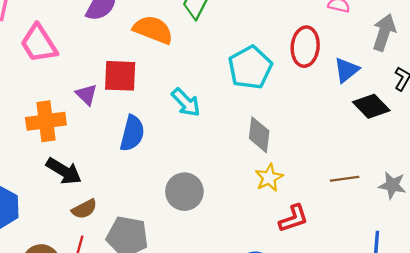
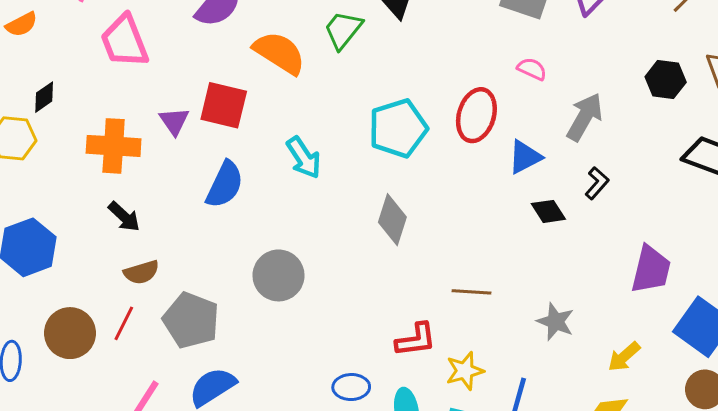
black diamond: (371, 106) -> (548, 211), size x0.7
black arrow: (64, 171) -> (124, 217), size x0.7
yellow star: (269, 178) -> (465, 371), moved
brown line: (345, 179) -> (471, 292), moved

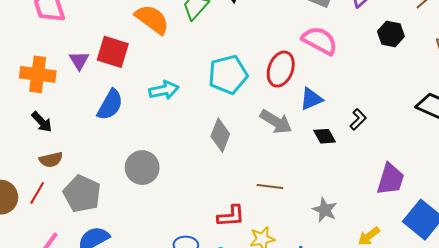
pink semicircle: (532, 69) -> (320, 41), size x1.8
black hexagon: (666, 80) -> (391, 34), moved
gray arrow: (585, 117) -> (276, 122), moved, turned 88
cyan arrow: (304, 158) -> (164, 90), turned -72

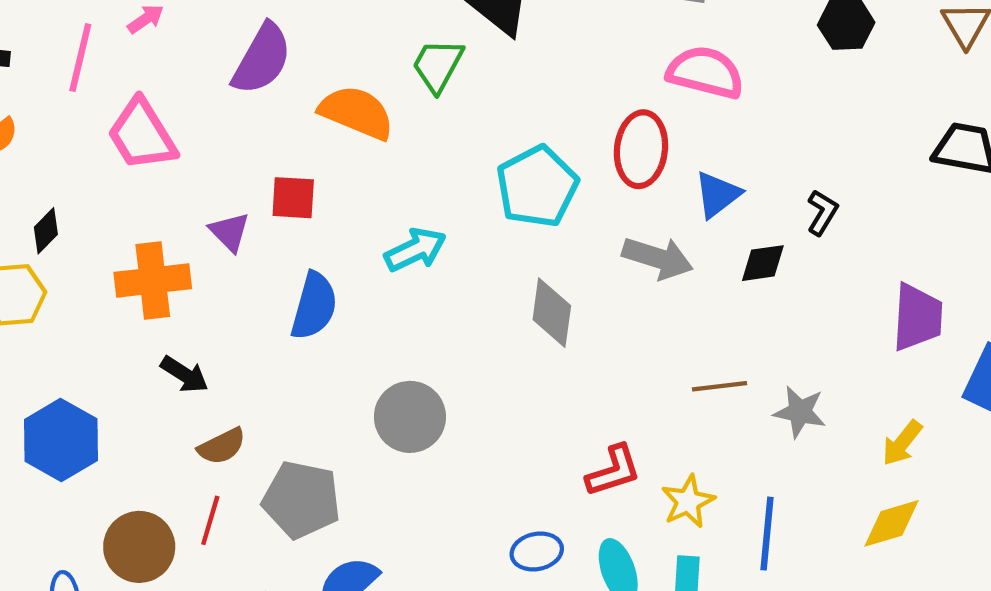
red square: (113, 52) -> (293, 198), size x0.7
black diamond: (325, 136) -> (763, 263), turned -55
brown line: (270, 187) -> (720, 386), moved

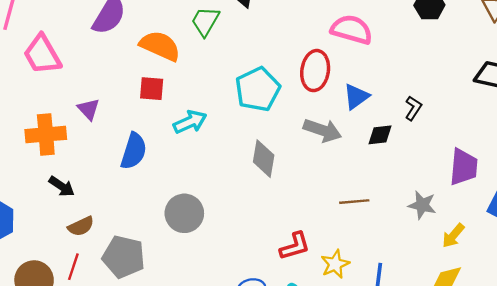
red square: (293, 198) -> (152, 89), moved
gray star: (800, 412) -> (422, 205), moved

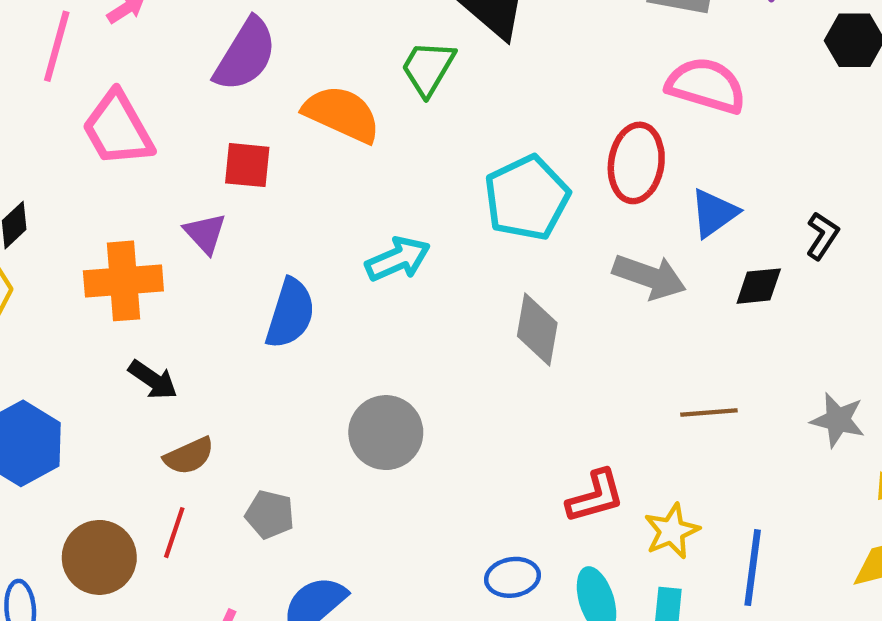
red square: (152, 89) -> (247, 165), moved
gray pentagon: (124, 257) -> (270, 514), size x0.6

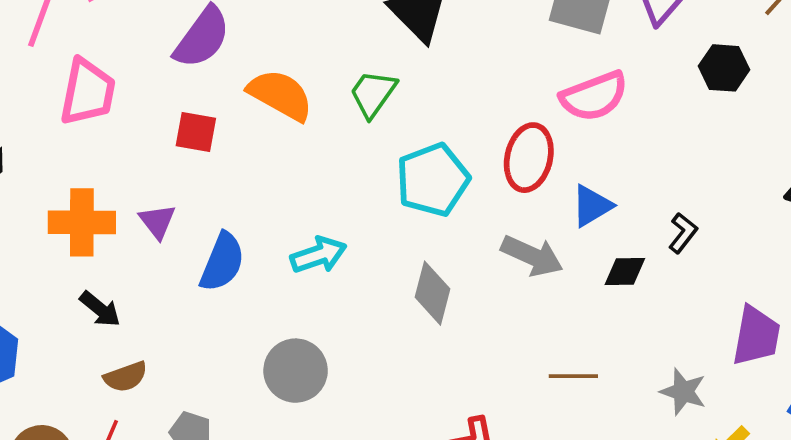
green trapezoid: (428, 68) -> (373, 94), moved
pink semicircle: (706, 85) -> (594, 96), turned 138
pink trapezoid: (118, 129) -> (88, 92), turned -144
purple triangle: (205, 233) -> (157, 221), moved
cyan arrow: (398, 259) -> (318, 255), moved

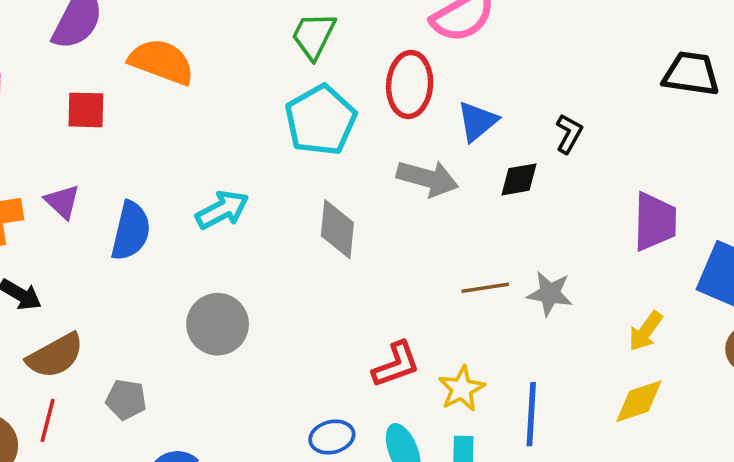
green trapezoid: (373, 94) -> (314, 36), moved
brown semicircle: (126, 377) -> (55, 356), size x1.4
gray star: (683, 392) -> (550, 294), moved

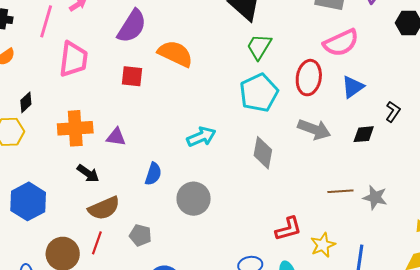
blue triangle: (477, 121) -> (353, 87), moved
purple triangle: (62, 202) -> (116, 137), moved, turned -40
blue semicircle: (131, 231) -> (153, 174), moved, size x0.7

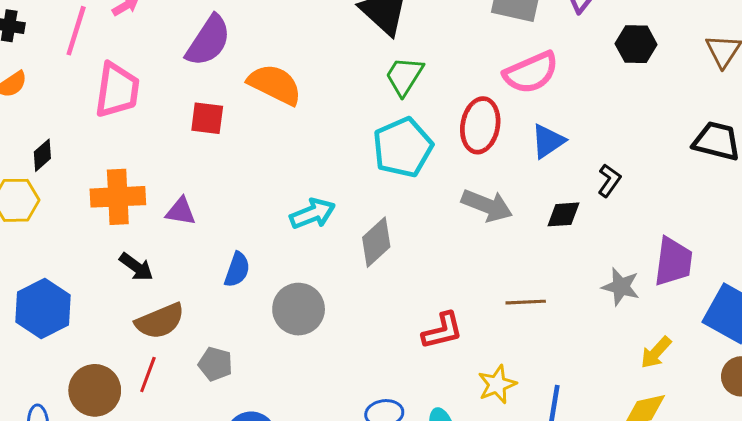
gray diamond: (263, 153) -> (376, 242), moved, turned 36
gray star: (375, 197) -> (621, 287), moved
red L-shape: (288, 229) -> (442, 331), moved

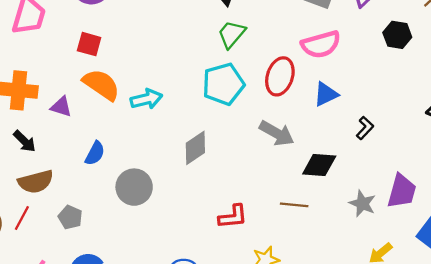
orange semicircle: (275, 84) -> (101, 85), moved
cyan arrow: (312, 214) -> (146, 99), moved
black diamond: (563, 214) -> (319, 165), moved, size x1.4

